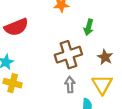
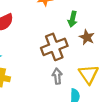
brown star: (105, 57) -> (87, 37), moved

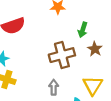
gray arrow: (57, 76) -> (54, 87), moved

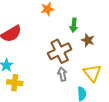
gray arrow: (54, 87) -> (62, 74), moved

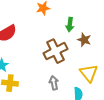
gray arrow: (62, 74) -> (54, 83), moved

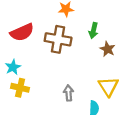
brown cross: (56, 51) -> (58, 39), moved, turned 30

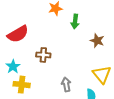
green arrow: (93, 30) -> (75, 22), moved
brown cross: (58, 39) -> (43, 55), moved, size x0.6

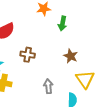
brown star: (97, 41) -> (71, 56), moved

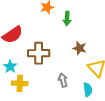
brown cross: (28, 55) -> (39, 53), size x1.5

